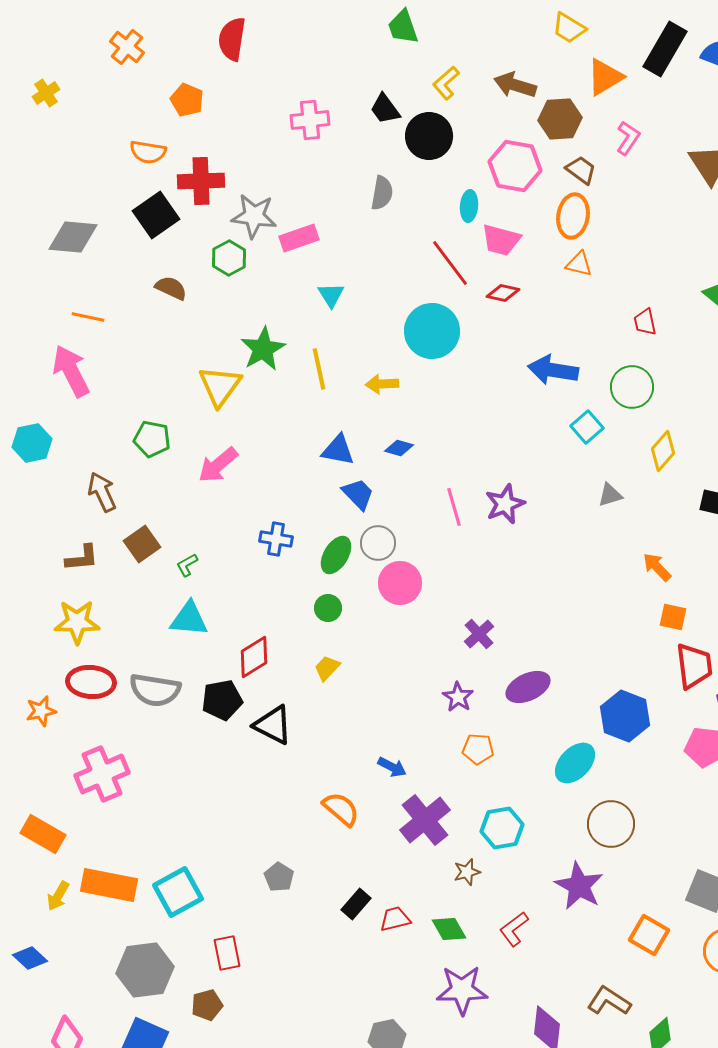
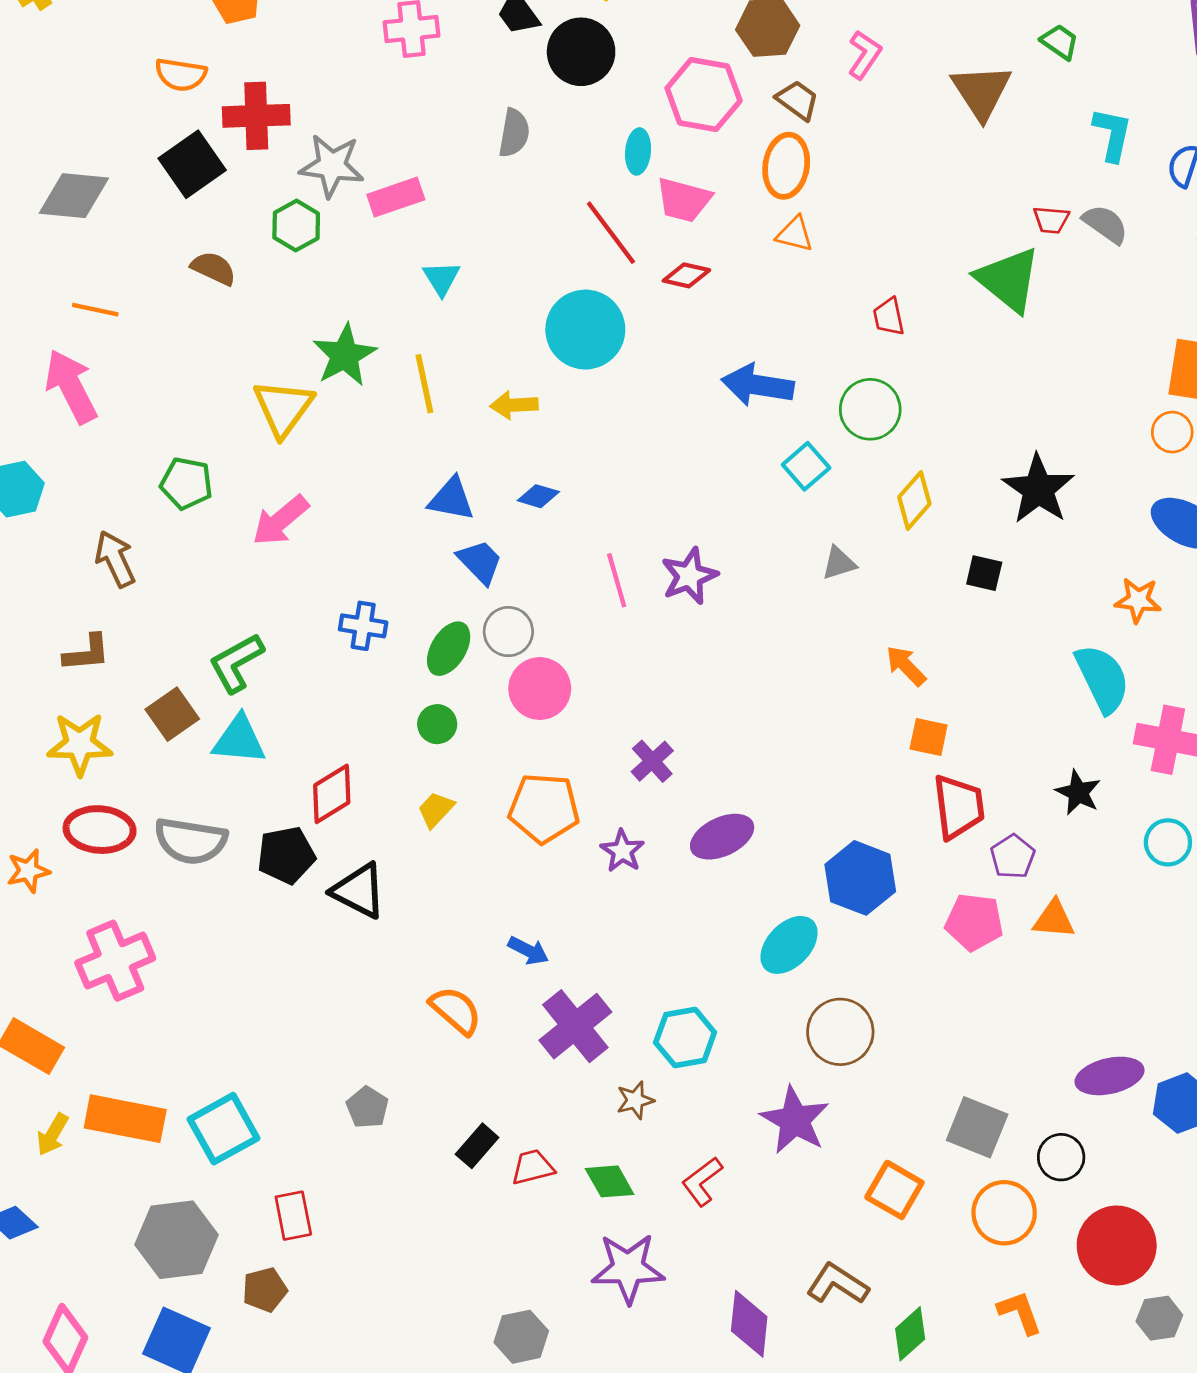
brown square: (142, 544) -> (172, 714), moved
green L-shape: (187, 565) -> (236, 663), size x1.8
orange pentagon: (478, 749) -> (544, 808), moved, size x1.6

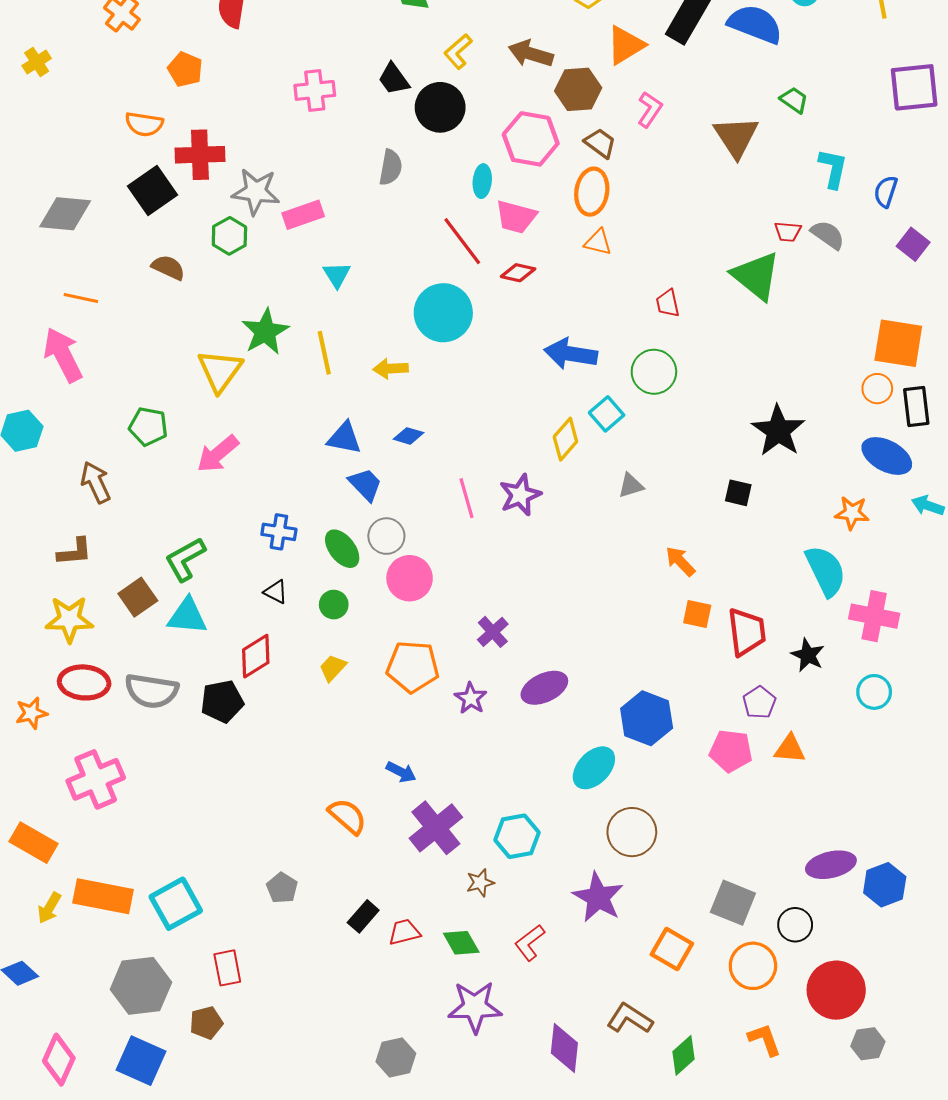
yellow diamond: (914, 500) -> (565, 439), moved
green ellipse: (449, 649) -> (342, 549), turned -69
red trapezoid: (959, 807) -> (747, 632), moved
black triangle: (359, 891) -> (276, 592), moved, size x0.6

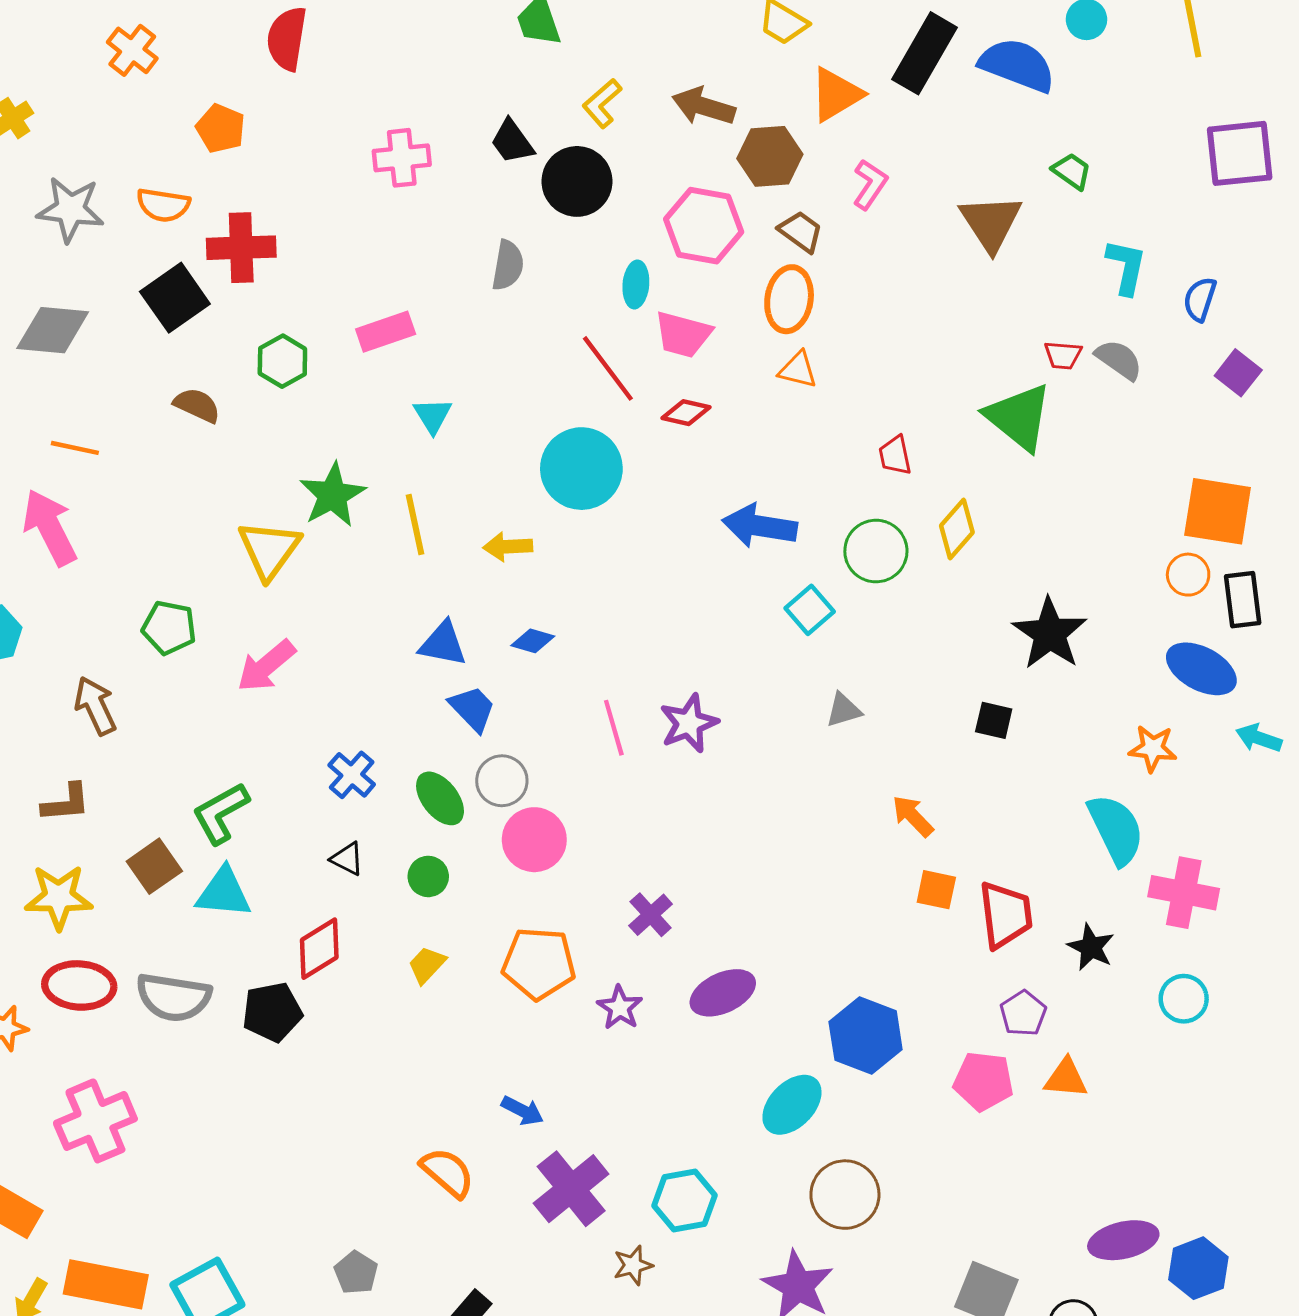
gray star: (256, 192) -> (70, 209), moved
yellow diamond: (565, 439) -> (957, 529), moved
blue cross: (279, 532) -> (352, 775), turned 32

